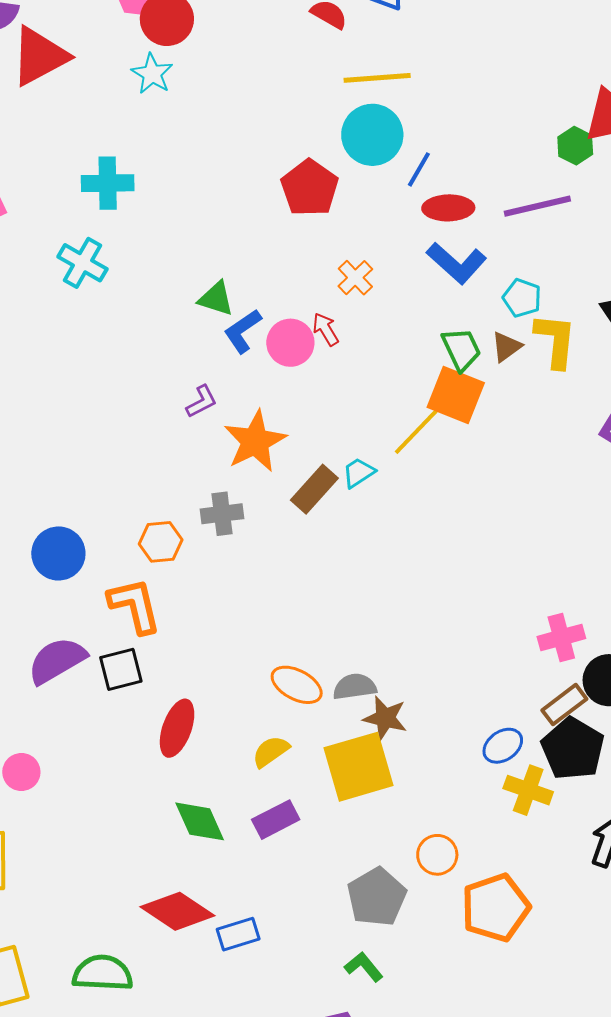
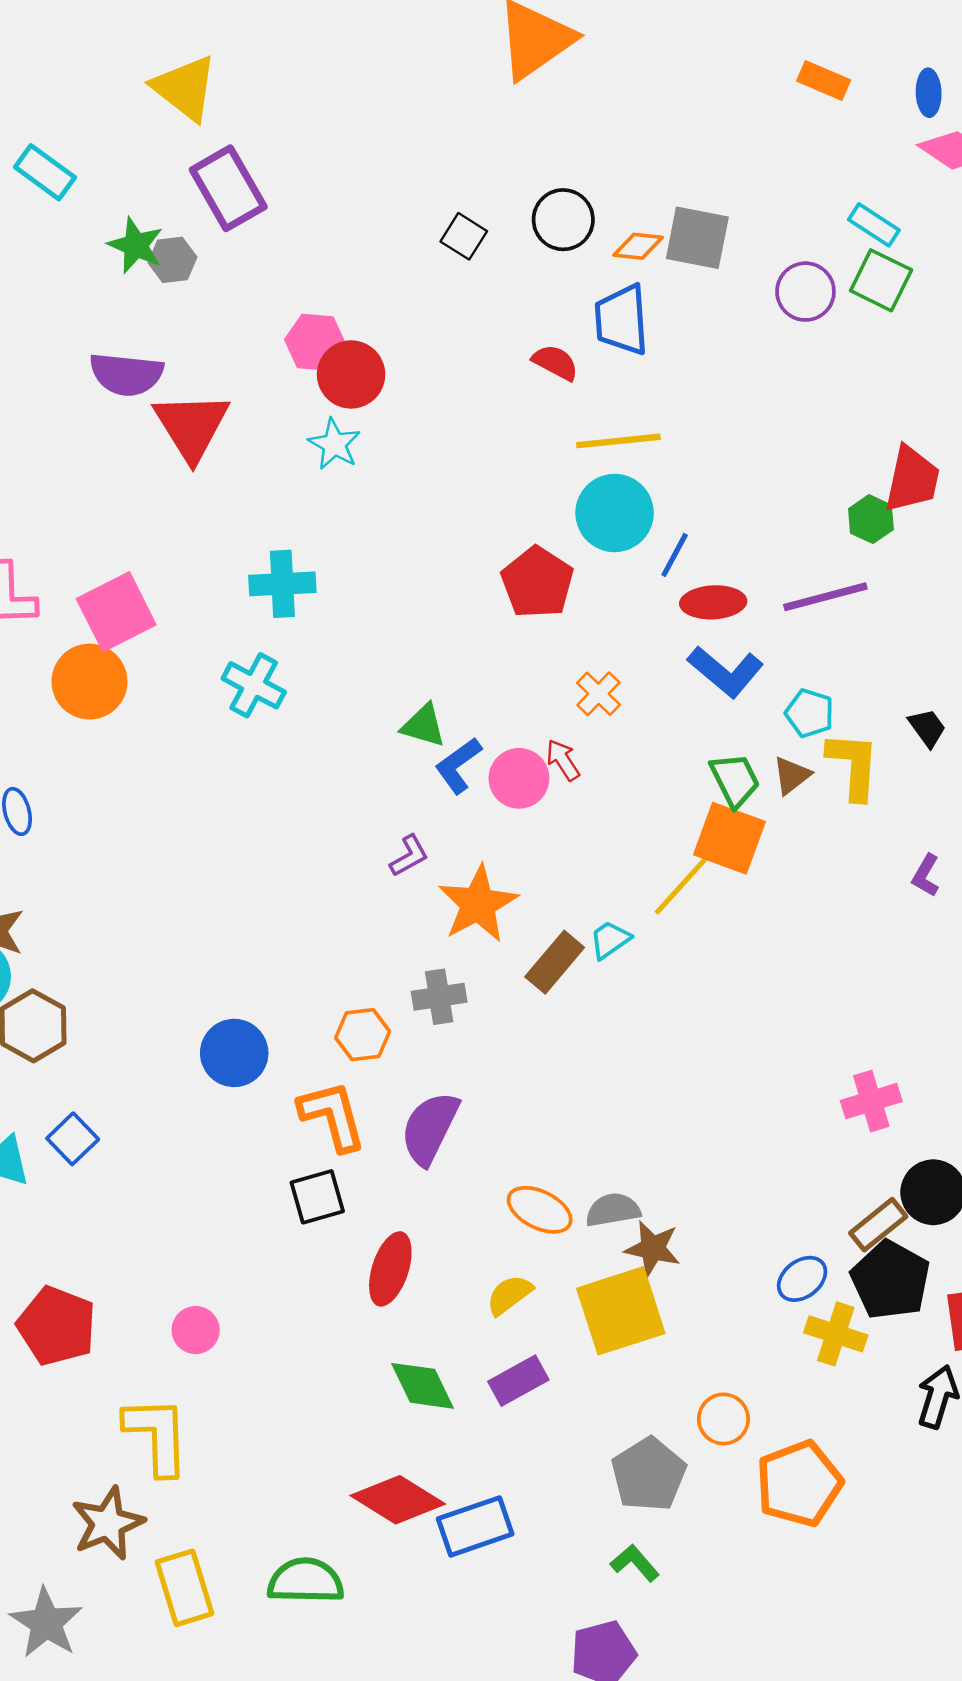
red triangle: (39, 56) -> (192, 426), turned -32
pink cross: (561, 638) -> (871, 1101), moved
purple semicircle: (57, 660) -> (430, 1128), moved, turned -32
blue rectangle: (238, 934) -> (475, 1526), size x1.4

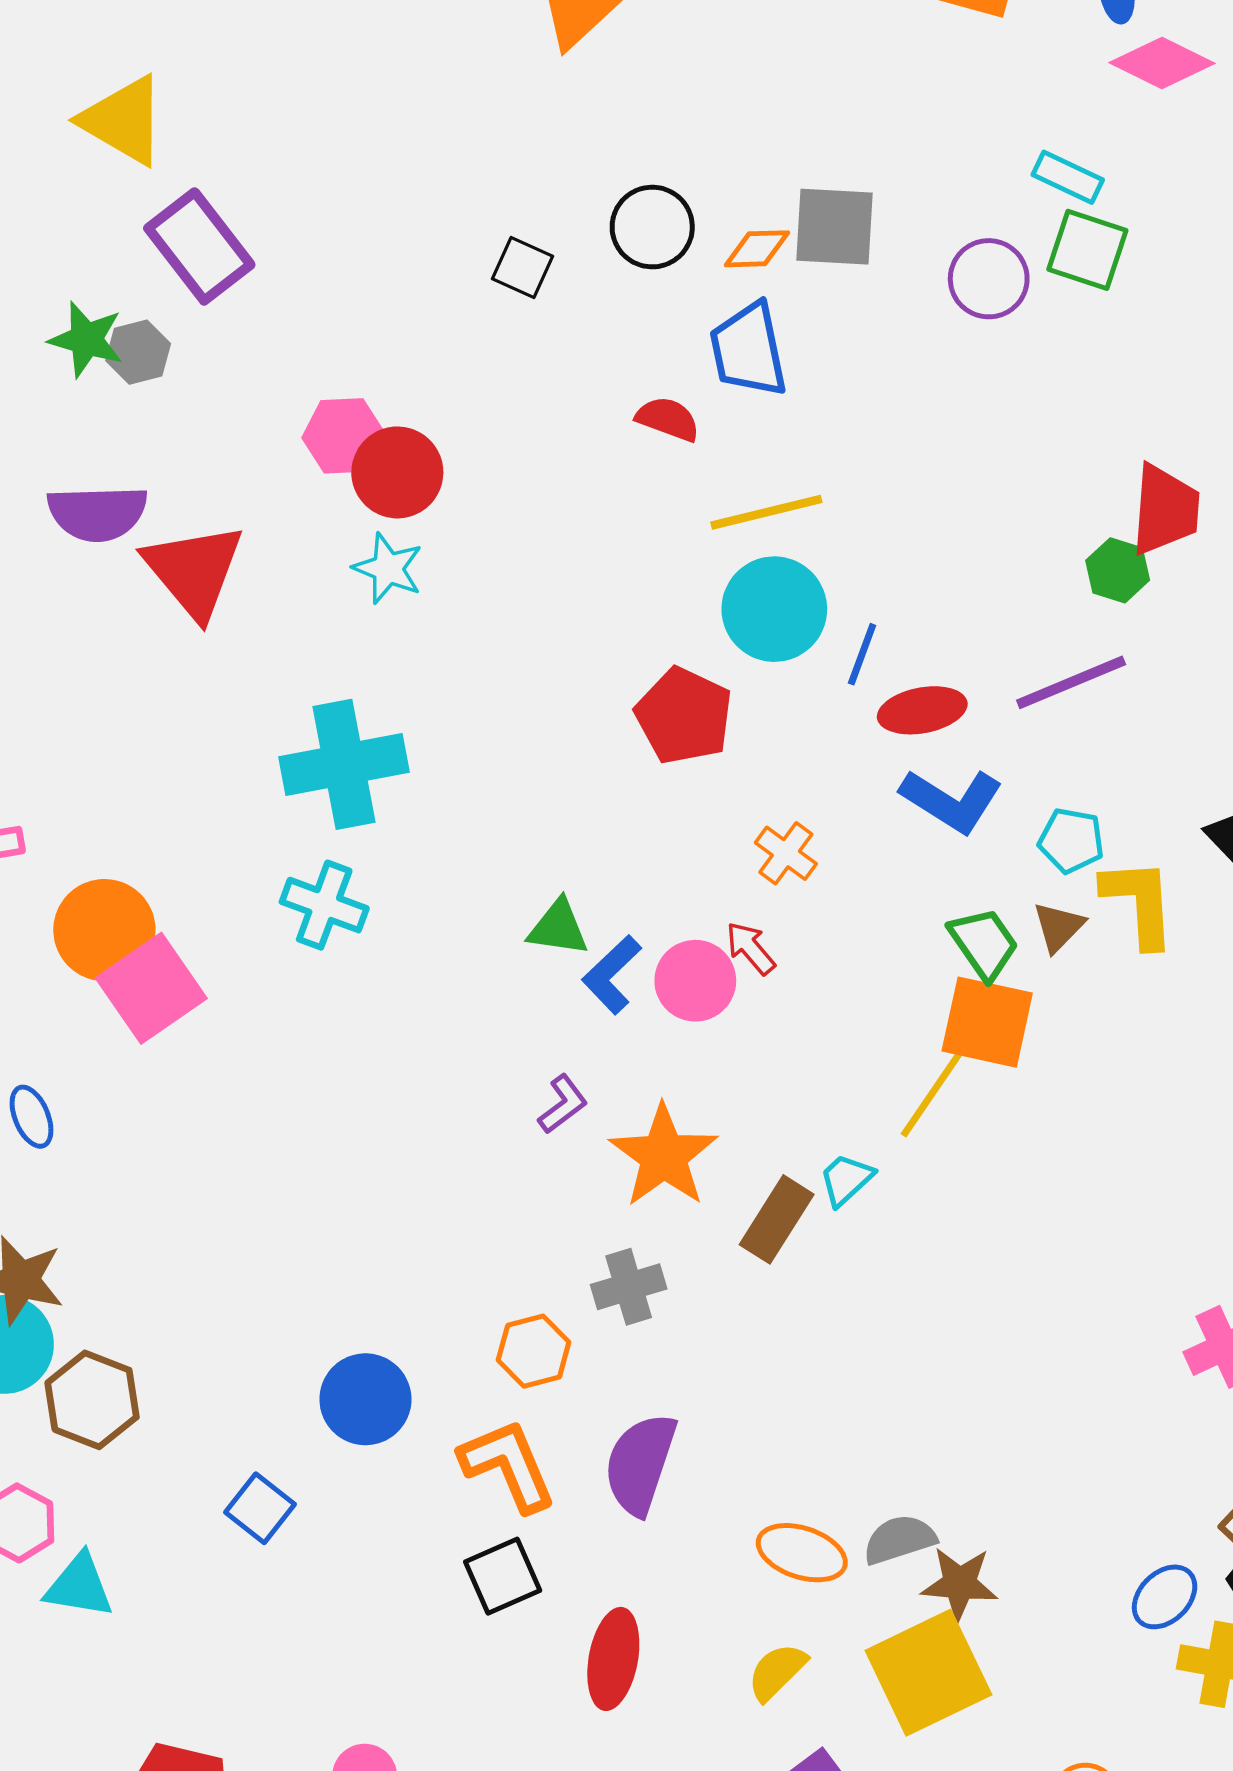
cyan cross: (282, 584) -> (344, 764), size x1.4
pink square: (116, 612) -> (151, 988), moved
blue square: (73, 1139) -> (260, 1508), moved

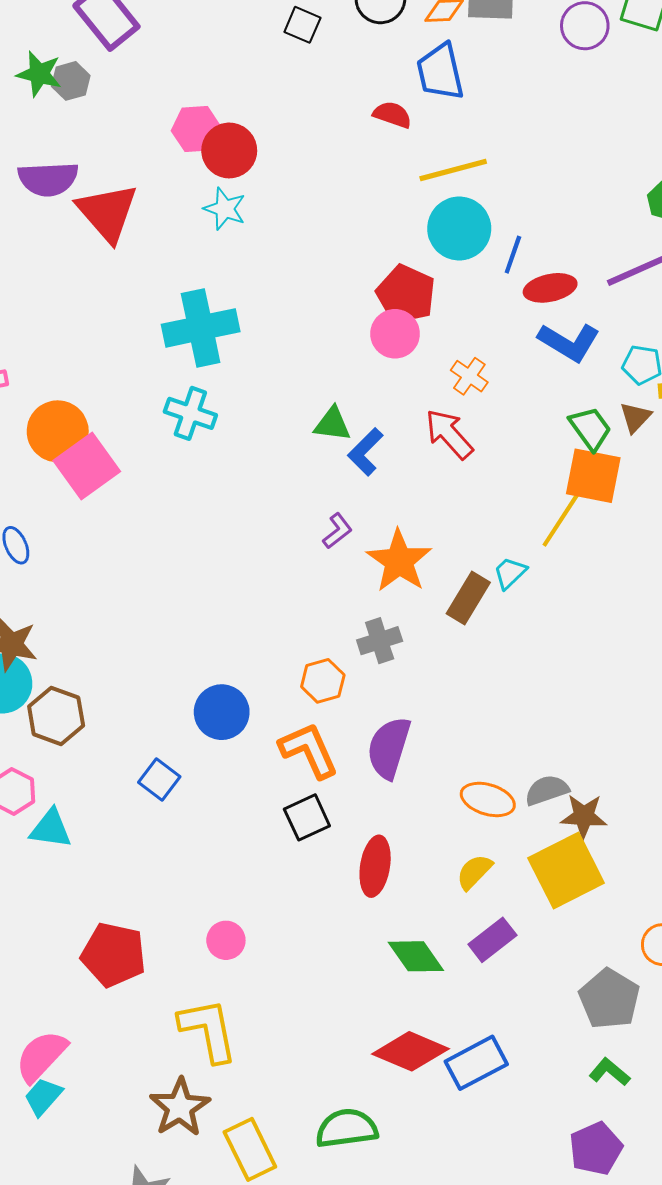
red arrow: (751, 948) -> (449, 434), size x1.6
pink circle: (695, 981) -> (395, 334), moved

